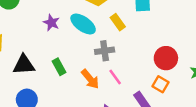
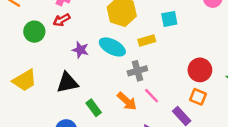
yellow rectangle: (118, 22) -> (147, 40), turned -63
black triangle: (24, 65) -> (67, 83), moved
green rectangle: (59, 67) -> (94, 108), moved

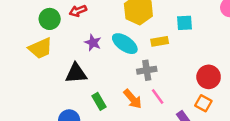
yellow trapezoid: (25, 80) -> (40, 48), moved

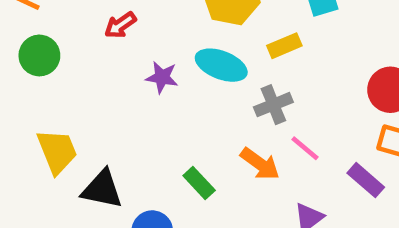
green circle: (50, 19) -> (39, 55), moved
yellow trapezoid: (40, 48) -> (57, 151), moved, turned -75
black triangle: (76, 73) -> (102, 189), moved, turned 30

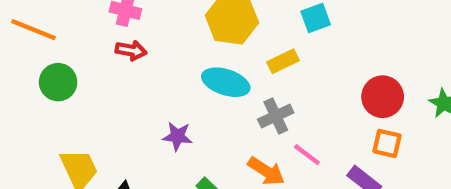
red arrow: (120, 25) -> (131, 50), turned -132
purple star: (162, 77) -> (177, 136), moved

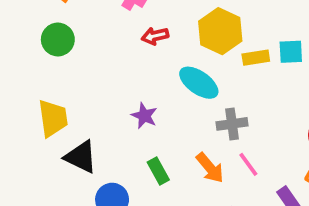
red arrow: (131, 50) -> (155, 36), moved, turned 140
yellow rectangle: (283, 61) -> (256, 58), moved

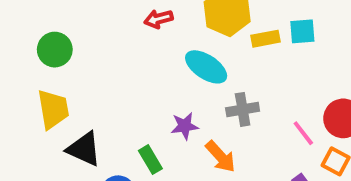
green circle: (58, 39) -> (55, 50), moved
purple star: (144, 116) -> (185, 126), moved, turned -30
pink line: (248, 164) -> (303, 133), moved
green rectangle: (158, 171) -> (150, 160), moved

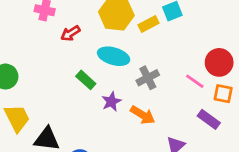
green rectangle: (150, 160) -> (86, 80), moved

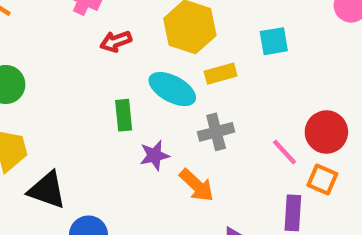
yellow rectangle: (149, 24) -> (221, 74), moved
green rectangle: (86, 80) -> (124, 115), turned 30
purple rectangle: (209, 119) -> (293, 213), turned 45

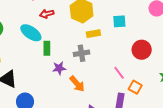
cyan ellipse: (172, 89) -> (31, 33), moved
gray cross: (216, 132) -> (81, 53), moved
red circle: (326, 132) -> (142, 50), moved

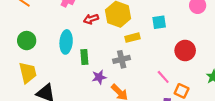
red arrow: (47, 14) -> (91, 19), moved
cyan ellipse: (31, 33) -> (66, 42), turned 65

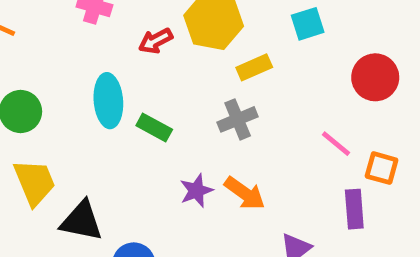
green rectangle: (84, 57) -> (154, 127), turned -48
purple star: (99, 77) -> (196, 191), moved

